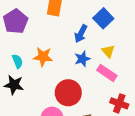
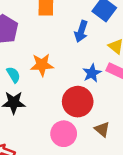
blue star: (82, 59) -> (92, 73), moved

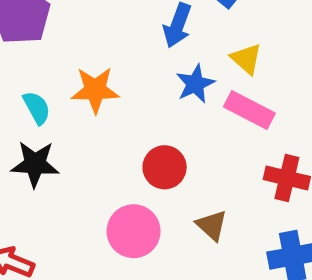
blue star: (92, 73) -> (195, 84), moved
red circle: (78, 102) -> (165, 167), size x0.7

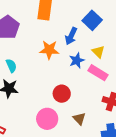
orange star: (95, 90) -> (49, 50), moved

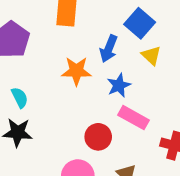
yellow triangle: (98, 52) -> (151, 55), moved
pink rectangle: (98, 73) -> (134, 118), moved

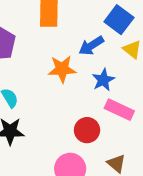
blue arrow: (109, 49) -> (91, 46), turned 40

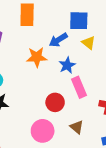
blue square: (119, 20) -> (79, 21), turned -36
pink rectangle: (119, 110) -> (79, 87), turned 42

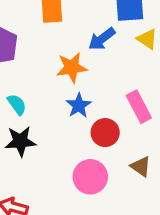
blue star: (67, 65) -> (79, 105), moved

